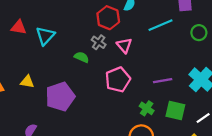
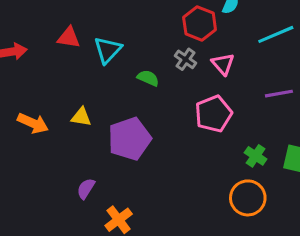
green semicircle: (82, 57) -> (148, 78), moved
purple line: (163, 81) -> (279, 94), moved

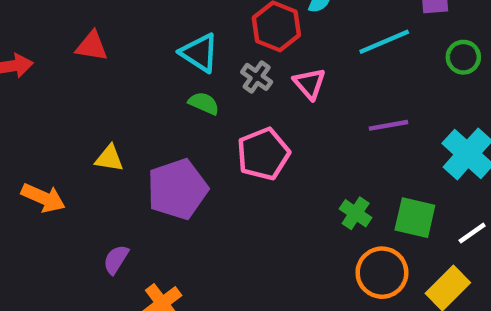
cyan triangle: (108, 50) -> (199, 53), moved, turned -40
pink pentagon: (214, 114) -> (263, 154), moved
orange arrow: (33, 123) -> (43, 198), moved
orange circle: (248, 198) -> (382, 273), moved

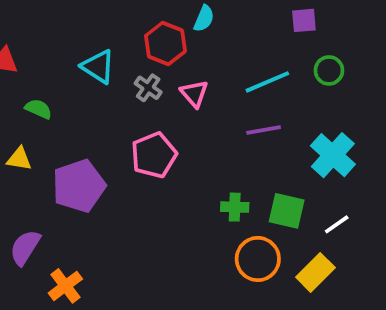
cyan line: (384, 42) -> (267, 82), moved
green semicircle: (204, 103) -> (38, 109), moved
green cross: (356, 213) -> (235, 207), turned -32
purple semicircle: (116, 259) -> (25, 247), size x1.4

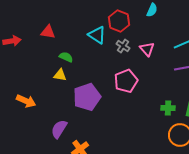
red hexagon: (165, 44) -> (119, 21), moved
yellow triangle: (19, 159) -> (60, 75), moved

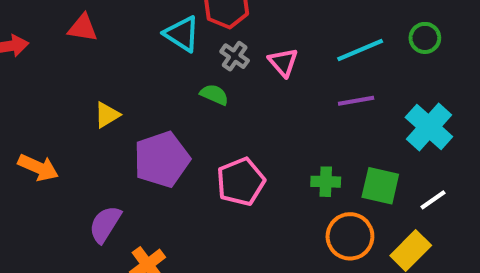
green semicircle: (66, 57) -> (214, 95), moved
yellow triangle: (60, 75) -> (107, 115), turned -40
pink pentagon: (126, 81) -> (241, 182), moved

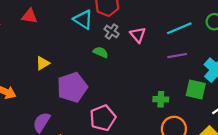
pink pentagon: (241, 182) -> (103, 118), moved
green square: (380, 186) -> (196, 89), moved

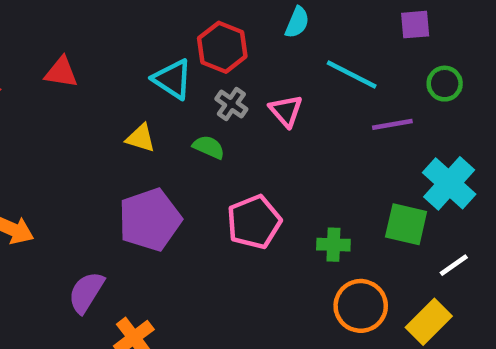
cyan line: (179, 28) -> (352, 75), moved, turned 50
purple line: (177, 56) -> (392, 124), moved
yellow triangle: (43, 63) -> (141, 138), moved, turned 48
pink pentagon: (103, 118) -> (254, 222), moved

